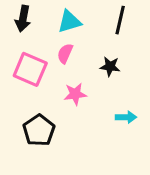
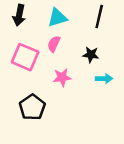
cyan arrow: (126, 117) -> (104, 79), moved

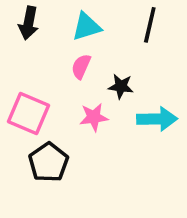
black star: (91, 55) -> (121, 86), moved
pink square: (25, 57) -> (29, 114), moved
cyan arrow: (104, 79) -> (157, 119), size x1.5

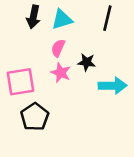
black arrow: (29, 23) -> (33, 17), moved
pink square: (29, 114) -> (20, 82), turned -32
pink star: (94, 117) -> (61, 73), moved, turned 30

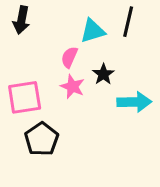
black arrow: (33, 17) -> (21, 20), moved
cyan triangle: (62, 19) -> (93, 31), moved
black star: (87, 62) -> (103, 74), turned 30

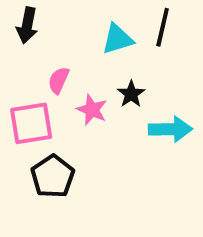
pink semicircle: (69, 57) -> (59, 80), moved

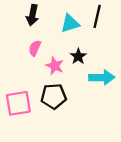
black arrow: (27, 25) -> (32, 15), moved
pink square: (31, 123) -> (18, 103), moved
black pentagon: (53, 176) -> (54, 96), moved, turned 30

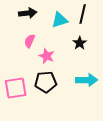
black arrow: (32, 15) -> (28, 13), turned -108
black star: (78, 56) -> (80, 43), moved
cyan arrow: (102, 77) -> (87, 80), moved

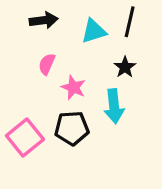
cyan arrow: (87, 80) -> (114, 106), moved, turned 85
pink square: (16, 88) -> (25, 137), turned -30

